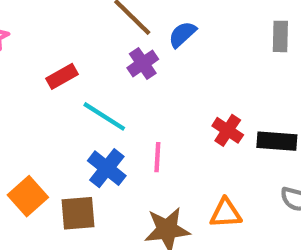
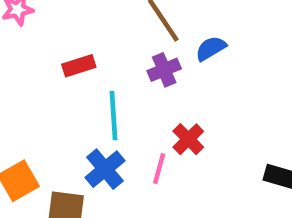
cyan line: (104, 116) -> (113, 116), turned 42
red cross: (228, 130) -> (188, 139), moved

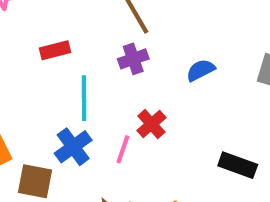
blue semicircle: (211, 48) -> (201, 70), moved

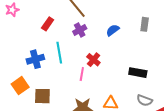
red rectangle: (55, 50) -> (48, 24), moved, turned -32
blue cross: (73, 147) -> (35, 59), moved, turned 30

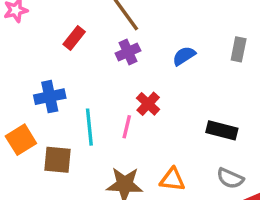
cyan line: (59, 53) -> (89, 127), moved

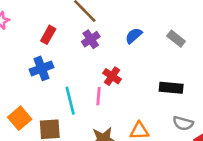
gray rectangle: (239, 49) -> (176, 39), moved, turned -54
blue cross: (50, 97) -> (41, 68), moved

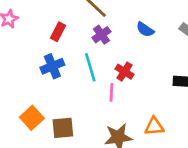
blue semicircle: (134, 36) -> (145, 30), turned -102
cyan line: (70, 101) -> (90, 67), moved

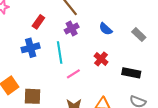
red cross: (124, 72) -> (101, 59), moved
pink line: (111, 92) -> (73, 74), turned 48

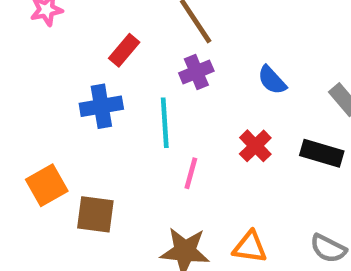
black rectangle: (131, 73) -> (322, 153), moved
pink line: (73, 74) -> (191, 173), turned -48

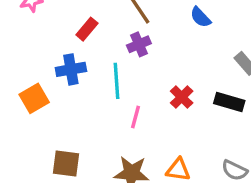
blue semicircle: (272, 80) -> (200, 17), moved
orange square: (47, 185) -> (34, 98), moved
brown square: (95, 214) -> (66, 163), moved

